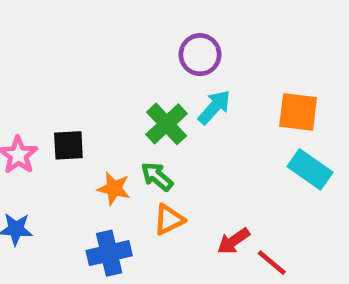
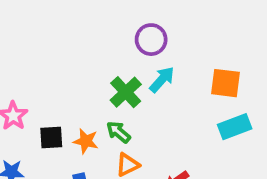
black square: (68, 145) -> (51, 138), moved
cyan rectangle: (310, 169) -> (235, 127), turned -56

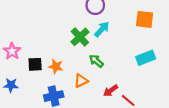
orange square: (225, 83) -> (145, 19), moved
green arrow: (118, 132) -> (96, 61), moved

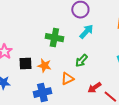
green cross: (80, 37) -> (54, 38), moved, turned -36
green arrow: (96, 61) -> (81, 61), turned -88

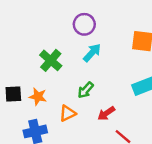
green cross: (54, 38) -> (51, 60), turned 30
red arrow: (94, 88) -> (106, 113), moved

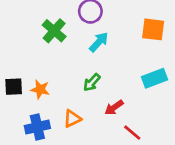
green cross: (51, 60) -> (54, 31), moved
orange triangle: (68, 113) -> (72, 119), moved

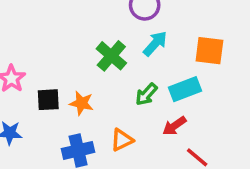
orange square: (153, 29) -> (209, 51), moved
green cross: (54, 31) -> (111, 56), moved
cyan rectangle: (155, 78) -> (185, 89), moved

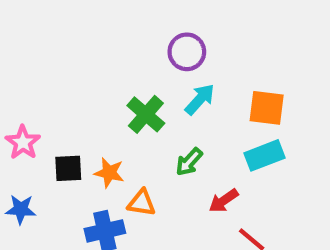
cyan rectangle: (185, 89) -> (265, 155), moved
orange triangle: (122, 140) -> (142, 203), moved, turned 35

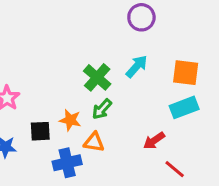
purple circle: (187, 52) -> (141, 17), moved
green arrow: (189, 162) -> (102, 109), moved
black square: (68, 168) -> (40, 131), moved

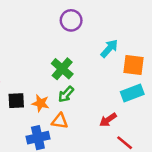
purple circle: (141, 17) -> (71, 20), moved
cyan arrow: (137, 66) -> (109, 48), moved
black square: (40, 131) -> (16, 101), moved

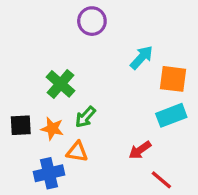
green cross: (62, 69) -> (61, 84), moved

